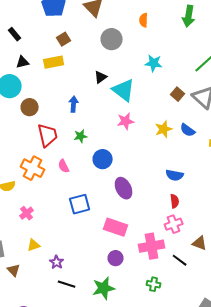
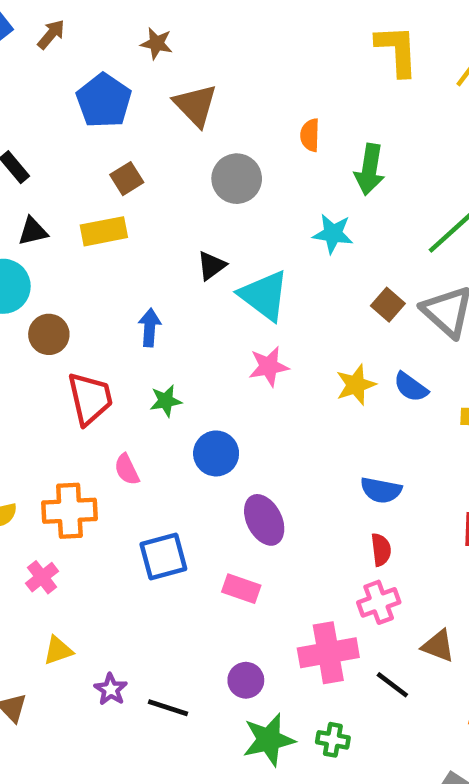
green arrow: (189, 16) -> (370, 169), moved
orange cross: (33, 168) -> (69, 511), moved, turned -30
pink rectangle: (116, 227) -> (241, 589), moved, size x0.7
black line: (67, 284) -> (168, 708), moved
green star: (104, 288) -> (269, 740), moved

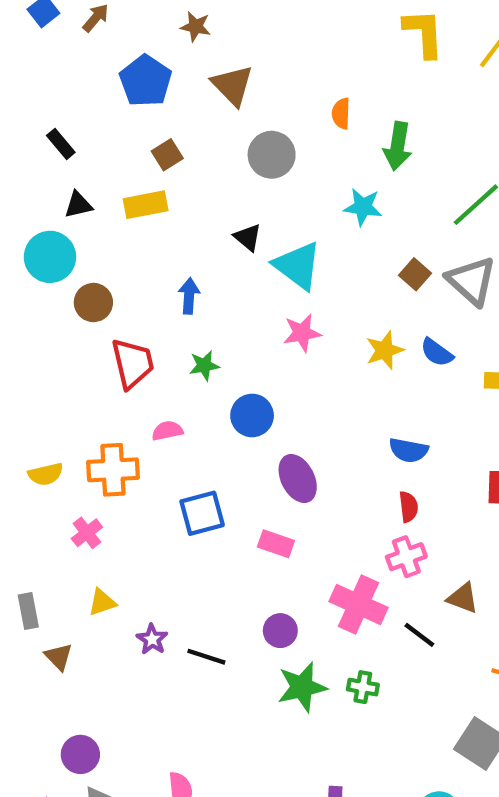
black triangle: (211, 266) -> (248, 237), turned -44
pink semicircle: (127, 470) -> (167, 431), turned 104
pink cross: (328, 653) -> (359, 605), turned 34

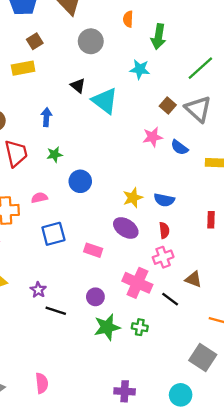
pink star: (302, 333) -> (153, 137), moved
yellow star: (385, 350) -> (133, 198), moved
pink semicircle: (167, 431) -> (39, 198), moved
purple ellipse: (298, 479) -> (126, 228), moved, turned -30
purple star: (152, 639) -> (38, 290), moved

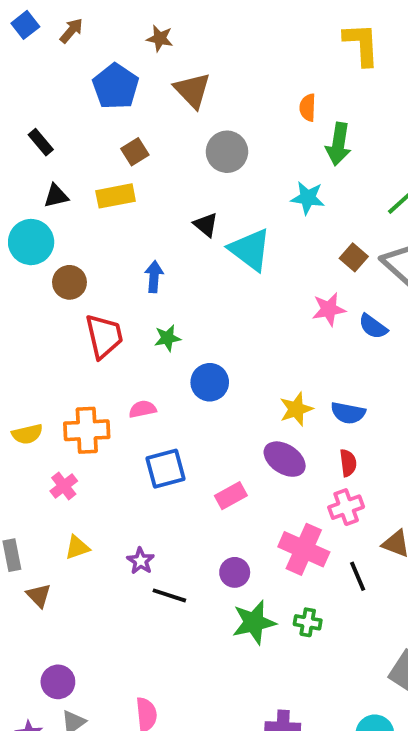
orange semicircle: (128, 19) -> (308, 108), moved
pink rectangle: (93, 250) -> (231, 496), turned -48
black line: (170, 299) -> (358, 576), turned 30

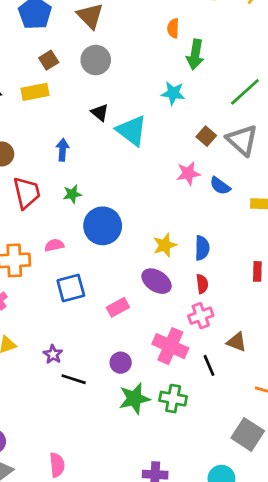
gray circle: (227, 152) -> (96, 60), moved
blue circle: (210, 382) -> (103, 226), size x1.4
blue semicircle: (348, 413) -> (202, 248), turned -100
green cross: (308, 622) -> (173, 399), size x1.4

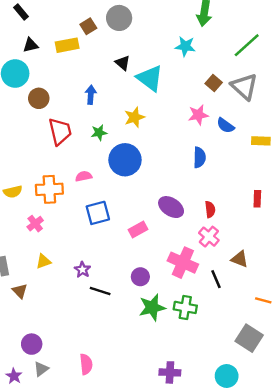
brown square: (49, 60) -> (88, 26), moved
yellow star: (165, 245) -> (134, 117), moved
blue semicircle: (202, 248) -> (199, 157), moved
pink cross: (201, 316) -> (209, 237), turned -30

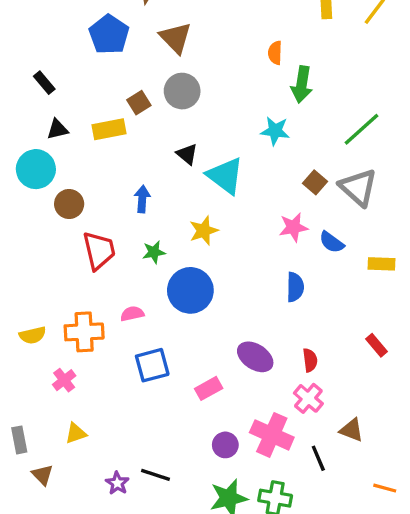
red rectangle: (257, 199) -> (376, 345), turned -42
purple star: (82, 270) -> (117, 483), moved
purple circle: (140, 277) -> (225, 445), moved

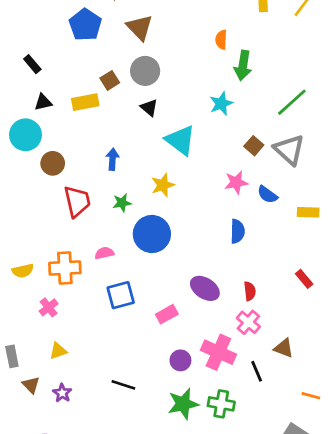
cyan star: (275, 131) -> (221, 104), turned -30
black triangle: (187, 154) -> (149, 108), moved
purple star: (117, 483) -> (62, 393), moved

